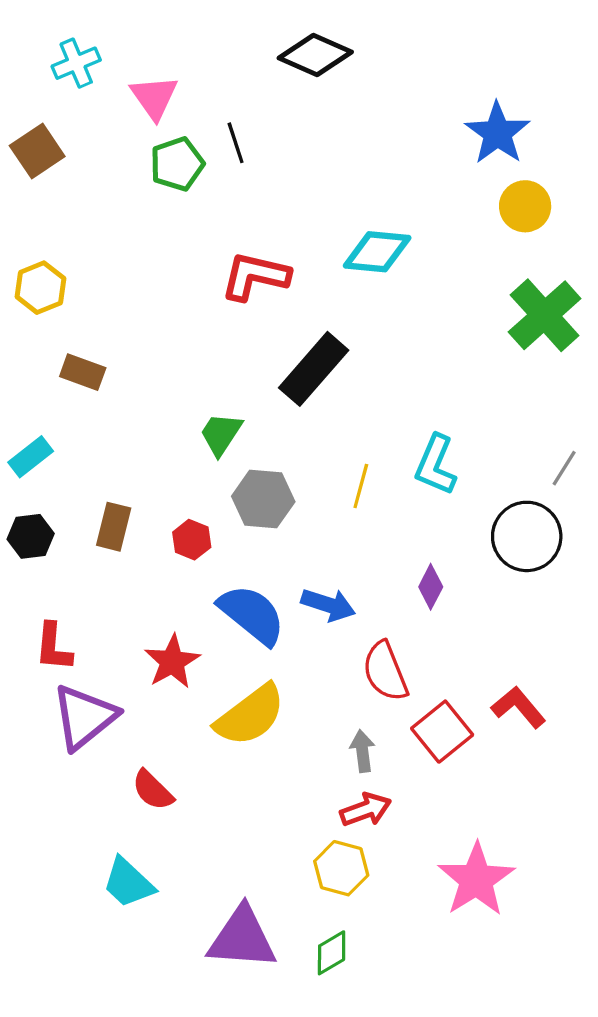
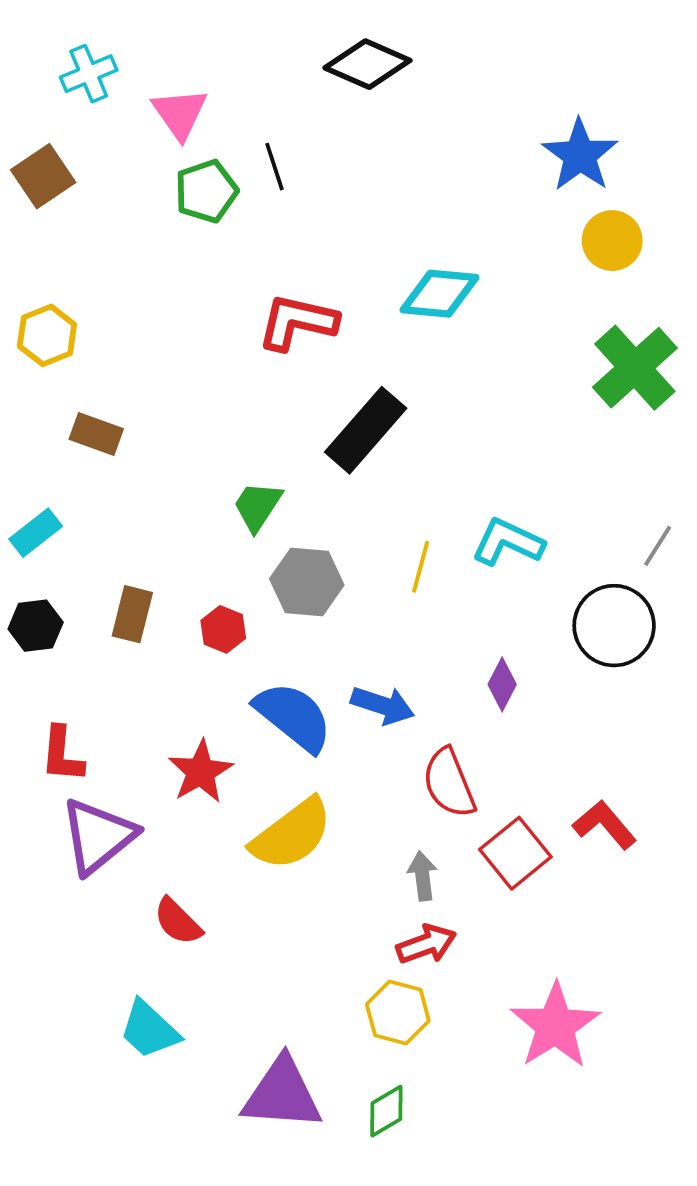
cyan L-shape: (436, 465) -> (508, 542), turned 92

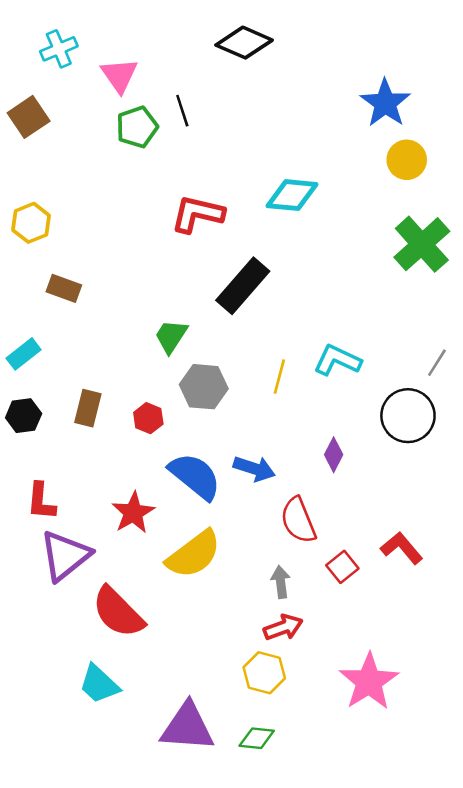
red square: (515, 853) -> (342, 567), size x0.7
red semicircle: (178, 921) -> (118, 612), size x1.6
green diamond: (386, 1111) -> (257, 738), turned 36

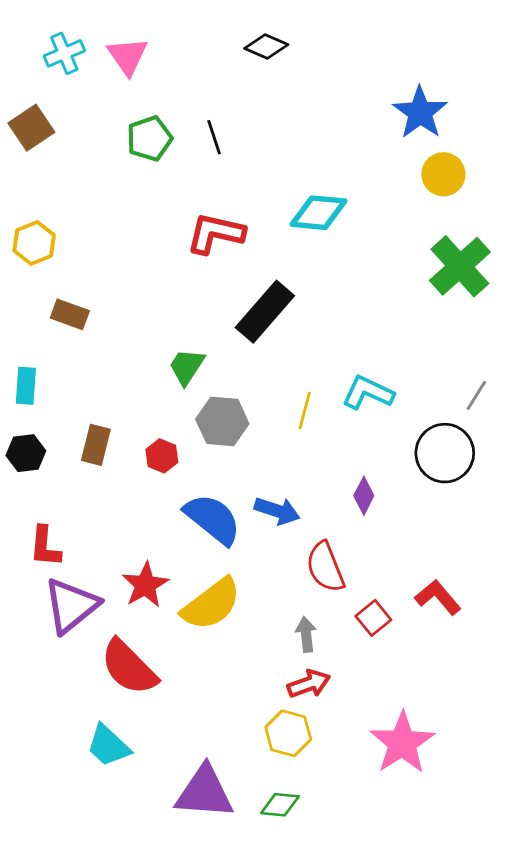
black diamond: (244, 43) -> (266, 47), size x0.7
pink triangle: (119, 75) -> (128, 56), moved
black line: (182, 111) -> (214, 137), moved
cyan rectangle: (24, 354) -> (26, 386), turned -48
red star: (133, 513) -> (145, 585), moved

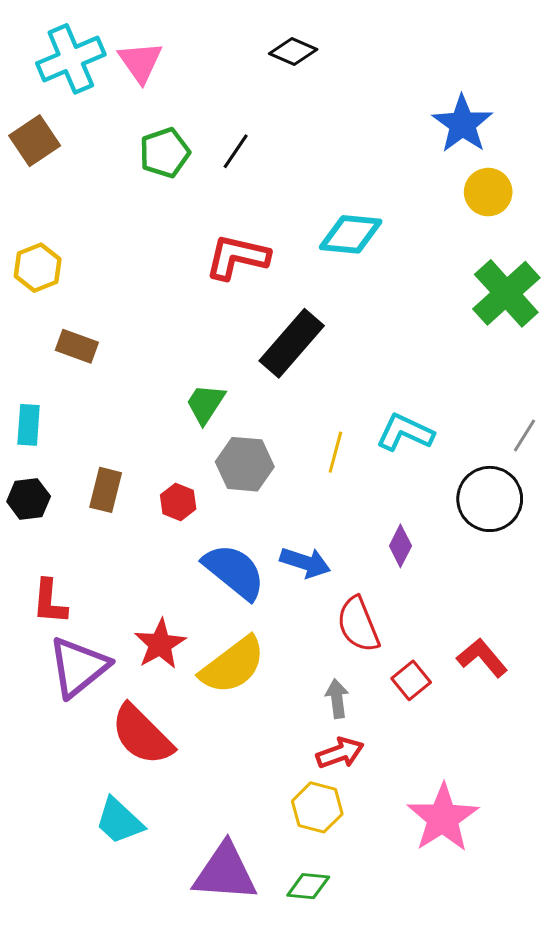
cyan cross: (64, 53) -> (71, 59), size x1.5
black line: (214, 137) -> (236, 151), turned 52

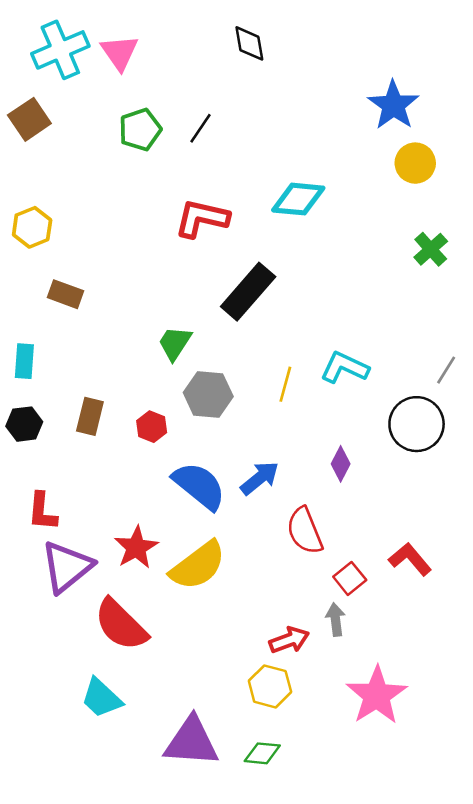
black diamond: (293, 51) -> (249, 43), turned 57
green cross: (506, 293) -> (431, 249), size x0.6
blue arrow: (305, 562) -> (260, 478), turned -57
gray arrow: (337, 699) -> (336, 620), moved

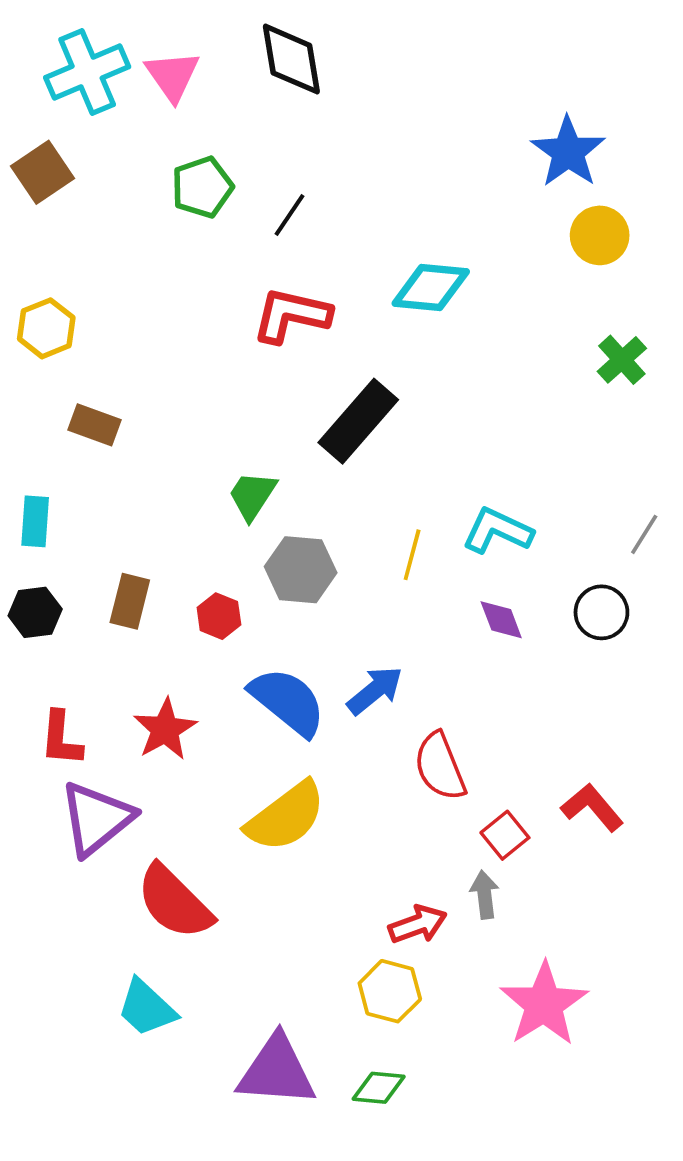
black diamond: (249, 43) -> (291, 59), moved, size x1.4
black line: (200, 128) -> (290, 215), moved
black circle: (417, 424) -> (601, 612), size x0.7
purple diamond: (341, 464) -> (501, 620), moved, turned -48
red star: (136, 548) -> (165, 729), moved

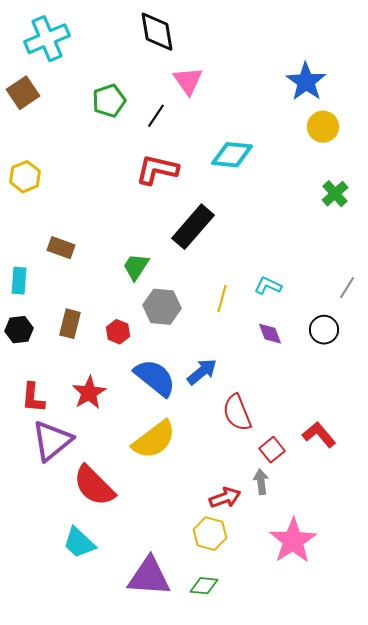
pink triangle: (173, 76) -> (188, 81), moved
brown rectangle: (95, 425) -> (61, 248), moved
cyan L-shape: (497, 531) -> (268, 286), size x0.7

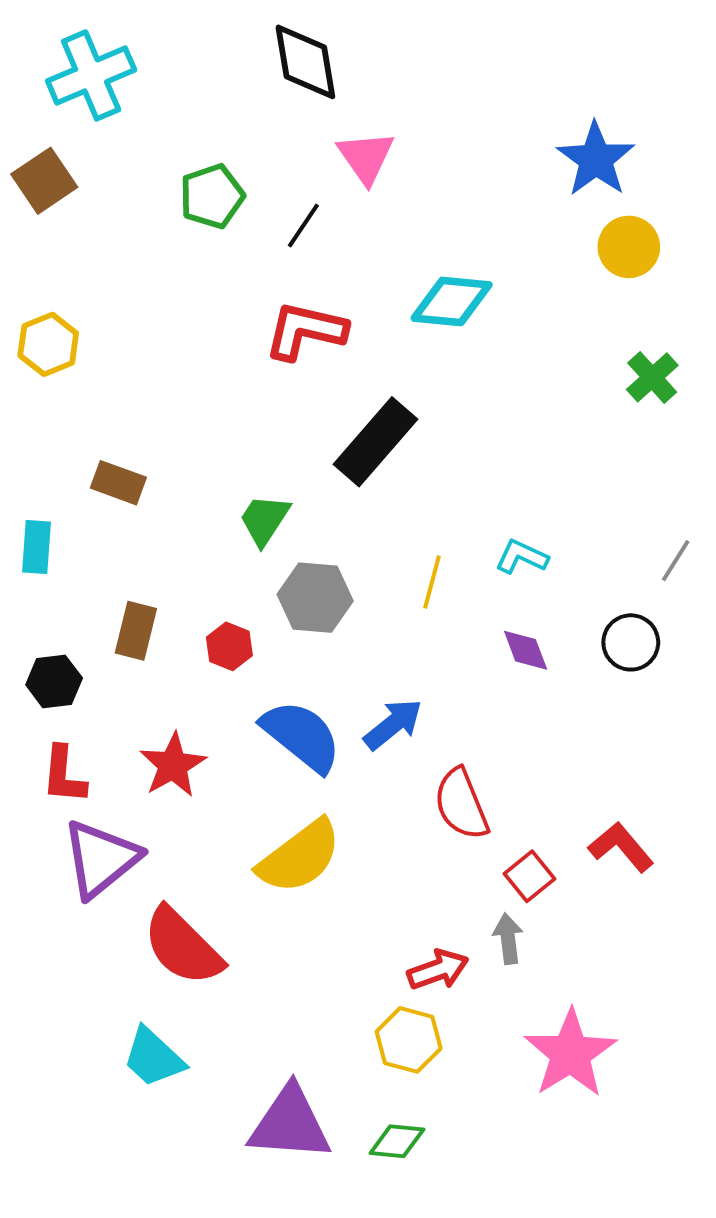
black hexagon: (19, 330) -> (54, 681), moved

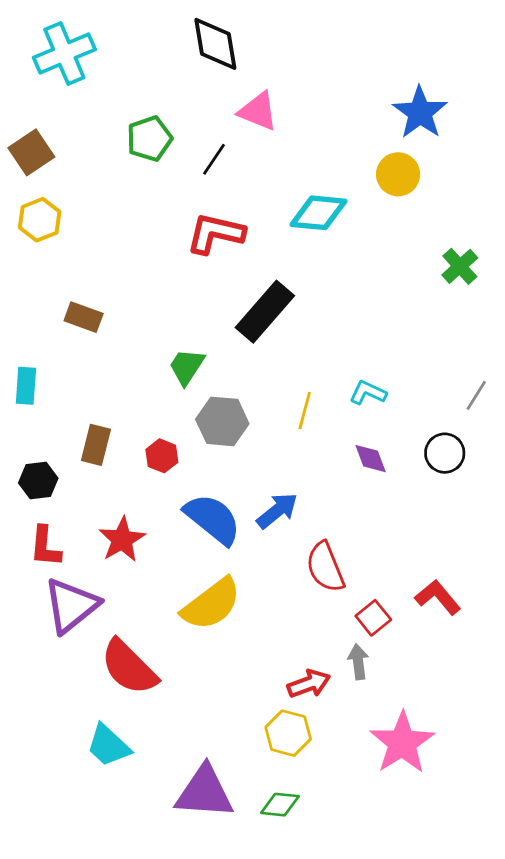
pink triangle: (366, 157) -> (258, 111), turned -33
brown square: (44, 181) -> (31, 152), moved
yellow circle: (629, 247) -> (398, 174), moved
yellow hexagon: (48, 344) -> (40, 220), moved
brown rectangle: (118, 483) -> (84, 317), moved

